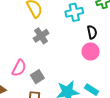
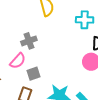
gray cross: (41, 36) -> (29, 41), moved

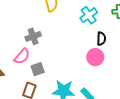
cyan cross: (85, 20) -> (89, 15), turned -36

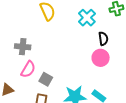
gray cross: (33, 36) -> (23, 47), moved, turned 35
gray square: (38, 69) -> (46, 79), turned -32

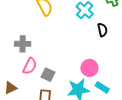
pink circle: (101, 58) -> (89, 68), moved

